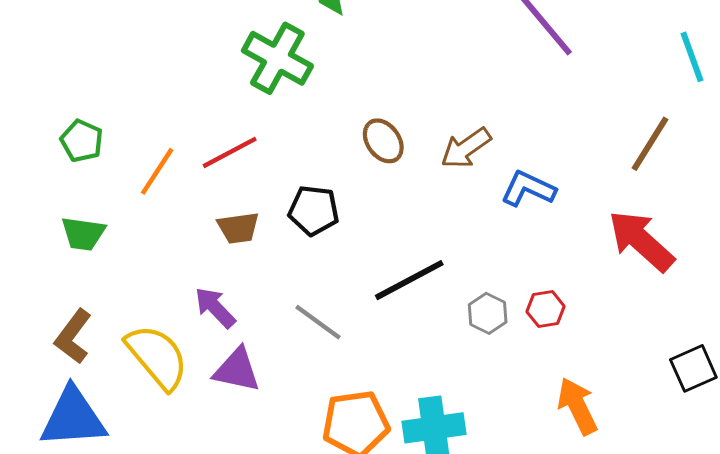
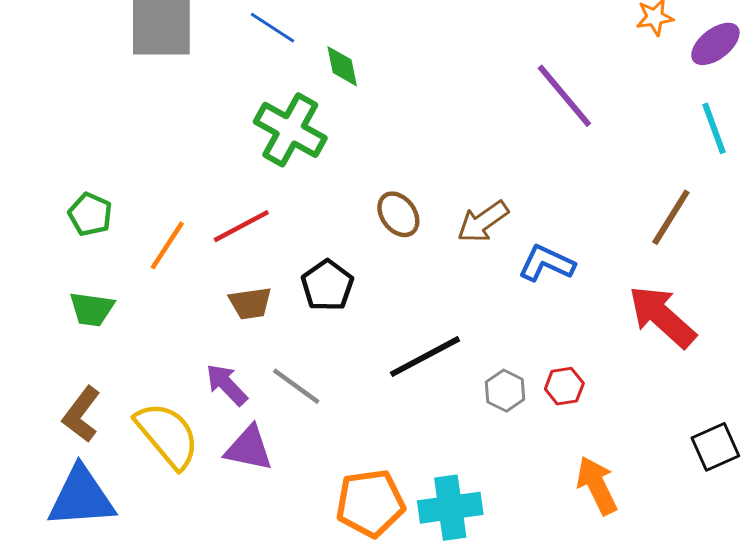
black pentagon: (314, 210) -> (327, 285), turned 30
gray line: (318, 322) -> (296, 386), moved

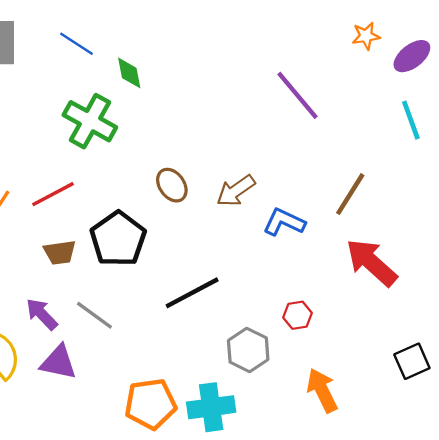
brown line: (671, 217) -> (350, 194), moved
black pentagon: (327, 285) -> (118, 239), size x1.4
gray hexagon: (505, 391) -> (248, 350), moved, size x1.4

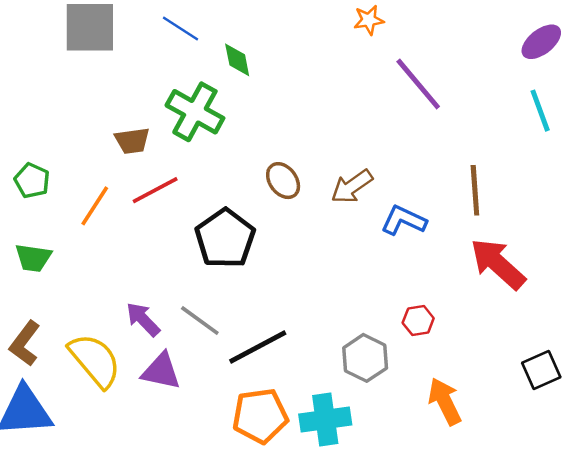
orange star: (366, 36) -> (369, 20), moved
brown line: (350, 194) -> (475, 190), turned -36
brown trapezoid: (60, 252) -> (132, 141), moved
black line: (192, 293) -> (258, 347), moved

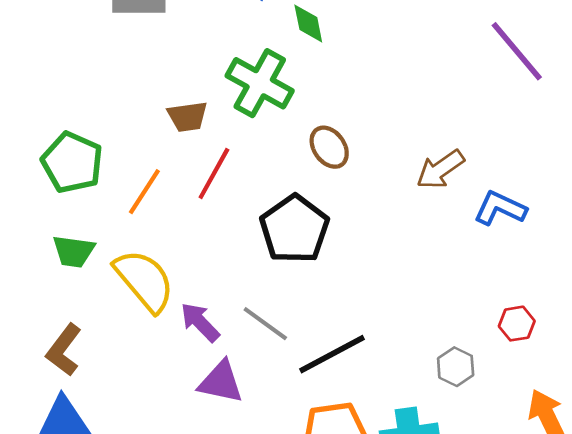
green pentagon: (32, 181) -> (72, 162), size x1.5
brown ellipse: (283, 181) -> (329, 147), moved
red line: (155, 190) -> (214, 174), turned -33
gray hexagon: (365, 358) -> (456, 367), size x0.7
yellow semicircle: (95, 360) -> (144, 281), moved

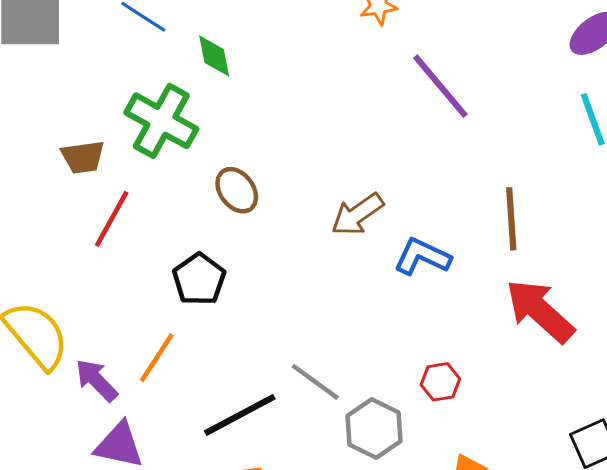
orange line: (144, 192) -> (157, 358), moved
black pentagon: (294, 229) -> (199, 279), size x0.7
gray line: (265, 324) -> (315, 382), moved
gray hexagon: (456, 367) -> (374, 429), size x1.4

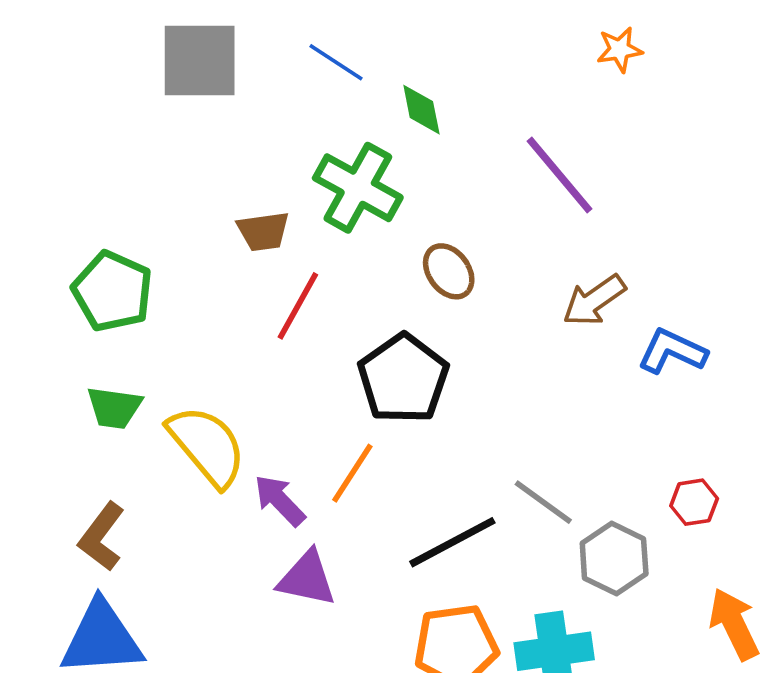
purple line: (440, 86) -> (560, 175), moved
black pentagon: (199, 279) -> (403, 379), size x1.4

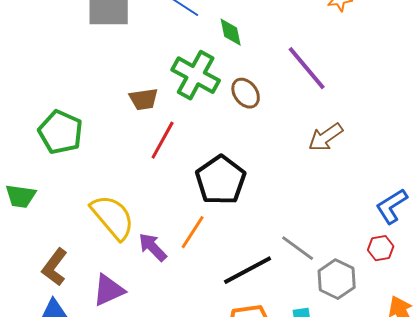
brown ellipse: (449, 271) -> (246, 93), moved
blue L-shape: (672, 351) -> (392, 206), moved, turned -57
green trapezoid: (114, 408) -> (21, 196), moved
purple triangle: (307, 579) -> (109, 290), moved, turned -36

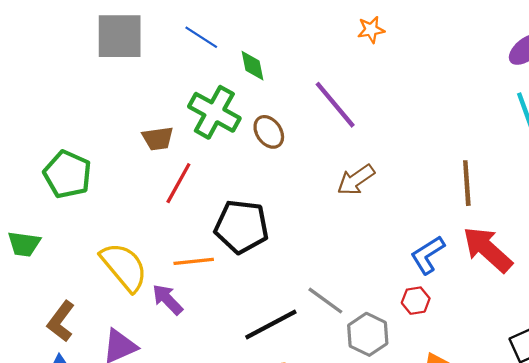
black pentagon: (221, 180) -> (242, 227), turned -30
orange line: (193, 232) -> (194, 261), moved, turned 51

